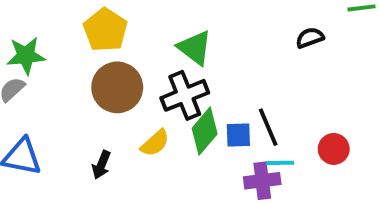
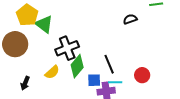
green triangle: (195, 48) -> (44, 24), moved
brown circle: (117, 87) -> (15, 44), moved
blue square: (238, 135) -> (94, 80), moved

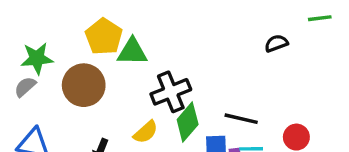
green triangle: (44, 24) -> (132, 52), turned -36
black line: (109, 64) -> (241, 119), turned -54

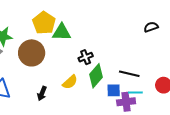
black cross: (171, 92) -> (86, 57), size x0.6

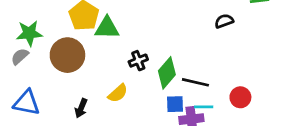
green diamond: (96, 76) -> (167, 73), moved

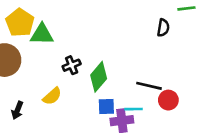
black semicircle: (224, 21) -> (163, 28), moved, turned 120
black line: (195, 82) -> (149, 86), moved

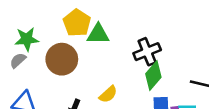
black cross: (72, 65) -> (147, 52), moved, size x1.5

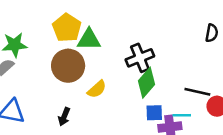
brown circle: (62, 59) -> (68, 66), moved
yellow semicircle: (108, 94) -> (97, 89), moved

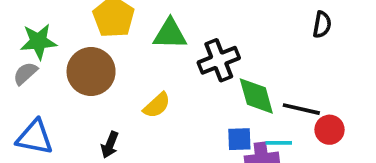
green triangle: (89, 40) -> (170, 34), moved
brown circle: (68, 66) -> (91, 72), moved
green diamond: (146, 83) -> (256, 96), moved, turned -56

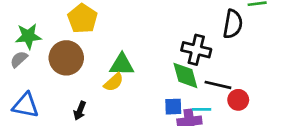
black semicircle: (322, 25) -> (233, 24), size x1.5
green triangle: (170, 34) -> (122, 65), moved
black cross: (219, 60) -> (196, 50), moved, turned 36

